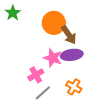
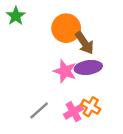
pink cross: (36, 75) -> (74, 112), moved
gray line: (43, 93) -> (39, 110), moved

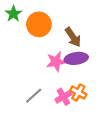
orange circle: (66, 28) -> (39, 24), moved
pink star: (65, 71) -> (56, 62), turned -30

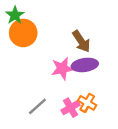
orange circle: (39, 24) -> (23, 33), moved

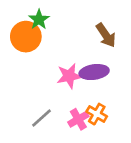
green star: (15, 15) -> (39, 19), moved
brown arrow: (81, 41) -> (106, 35), moved

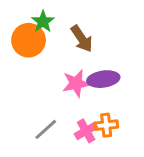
brown arrow: (106, 35) -> (82, 39), moved
orange cross: (97, 114) -> (106, 125), turned -36

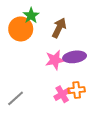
brown arrow: (82, 39) -> (59, 28), turned -120
gray line: (46, 129) -> (16, 98), moved

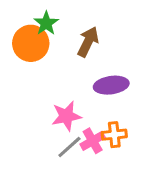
pink star: (55, 60) -> (66, 116), moved
gray line: (16, 98) -> (69, 147), moved

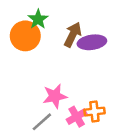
purple ellipse: (111, 85) -> (92, 42), moved
gray line: (69, 147) -> (42, 122), moved

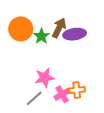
green star: (38, 19) -> (41, 36), moved

